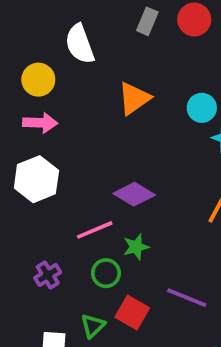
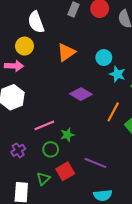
yellow circle: (38, 80) -> (24, 46), moved
purple diamond: (134, 194) -> (81, 94), moved
red square: (132, 313) -> (65, 171), turned 30

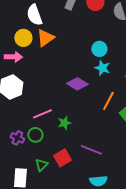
orange triangle: (66, 52) -> (45, 38), moved
cyan star: (117, 74) -> (102, 68), moved
green circle: (51, 149) -> (35, 135), moved
purple cross: (18, 150) -> (17, 138), turned -32

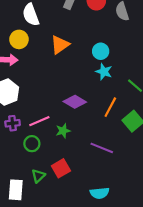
orange triangle: (45, 38) -> (60, 45), moved
purple diamond: (77, 84) -> (75, 102), moved
purple cross: (17, 138) -> (13, 123), moved, turned -32
purple line: (91, 150) -> (102, 148), moved

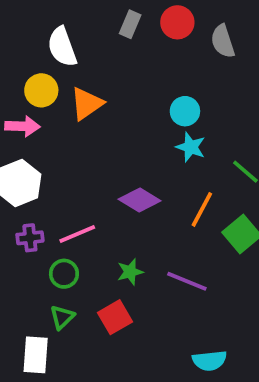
orange triangle: (60, 45) -> (87, 104), moved
green star: (63, 131) -> (130, 272), moved
green triangle: (38, 176) -> (62, 317), moved
cyan semicircle: (100, 193) -> (210, 361), moved

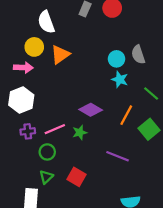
gray semicircle: (223, 41) -> (138, 55), moved
green star: (130, 272) -> (80, 132), moved
red square: (115, 317) -> (76, 177), turned -30

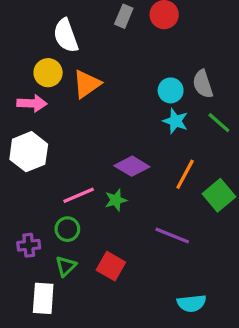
green line: (151, 94) -> (219, 123), moved
purple cross: (28, 131) -> (29, 245), moved

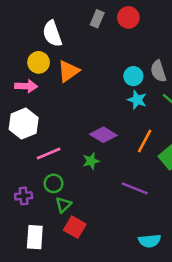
pink line: (79, 195) -> (49, 153), moved
green triangle: (66, 266) -> (64, 205), moved
red square: (111, 266) -> (75, 227), moved

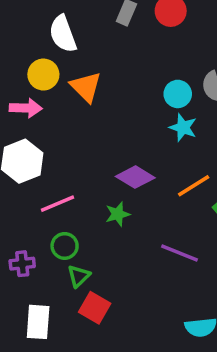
orange triangle: (68, 71) -> (86, 87), turned -40
orange line: (145, 141) -> (194, 186), turned 30

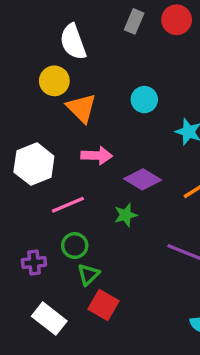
orange triangle: (86, 87) -> (81, 108), moved
cyan circle: (178, 94) -> (144, 100), moved
pink arrow: (26, 108) -> (97, 156), moved
white rectangle: (38, 322) -> (49, 319), turned -56

